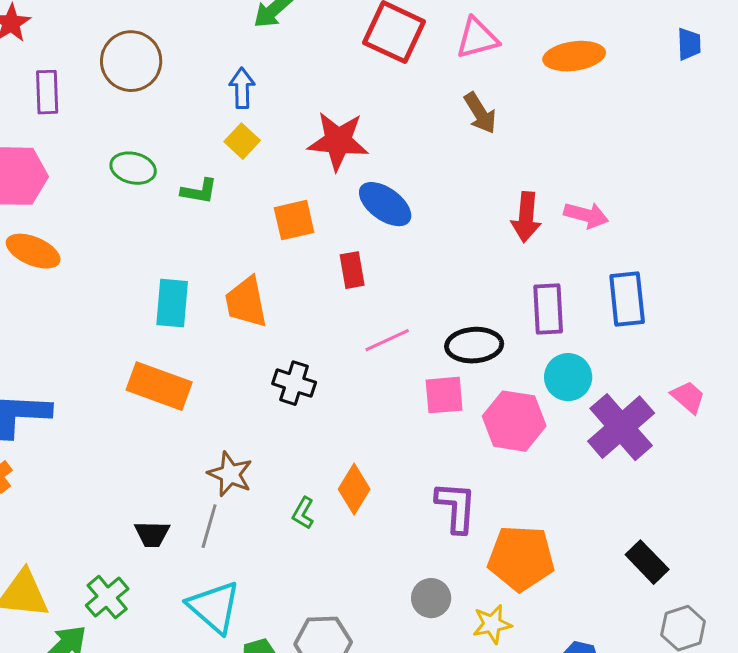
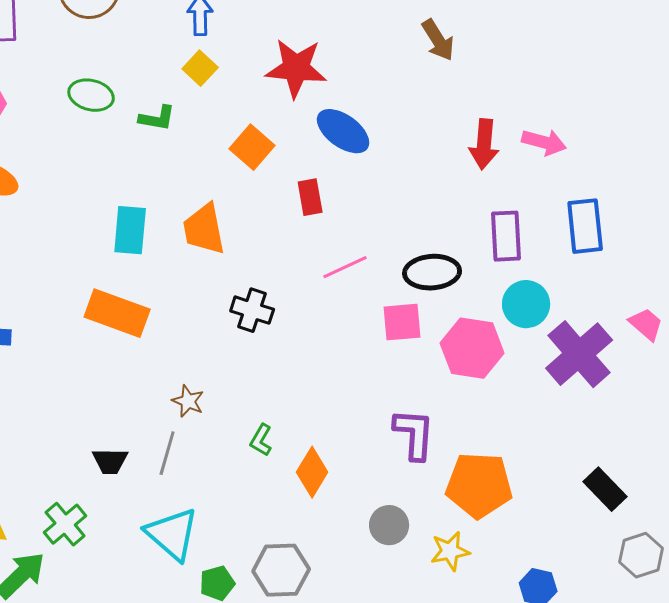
orange square: (294, 220) -> (252, 147), turned -36
brown star: (230, 474) -> (188, 401), size x0.7
orange diamond: (354, 489) -> (312, 472), moved

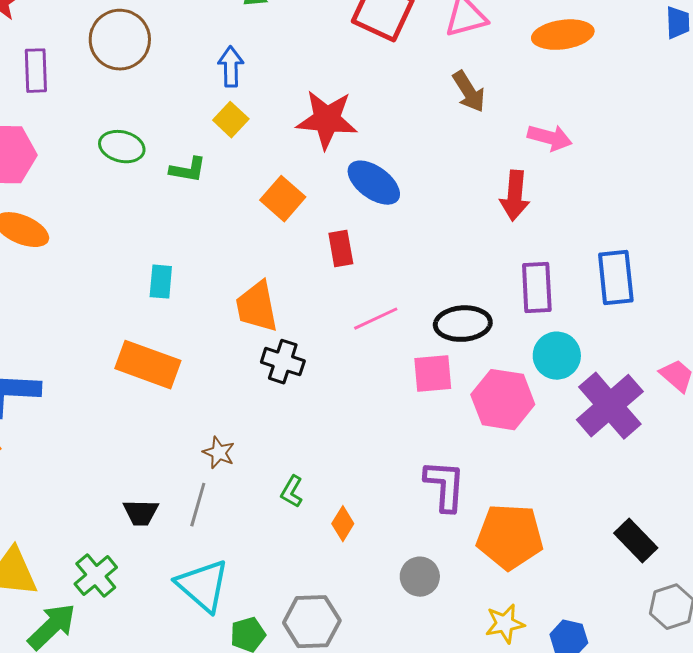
pink arrow: (544, 142) -> (550, 138), moved
orange trapezoid: (204, 229) -> (257, 307), moved
cyan rectangle: (130, 230) -> (161, 282), size x0.7
orange diamond: (312, 472) -> (343, 524), size x0.7
yellow star: (450, 551) -> (505, 624), moved

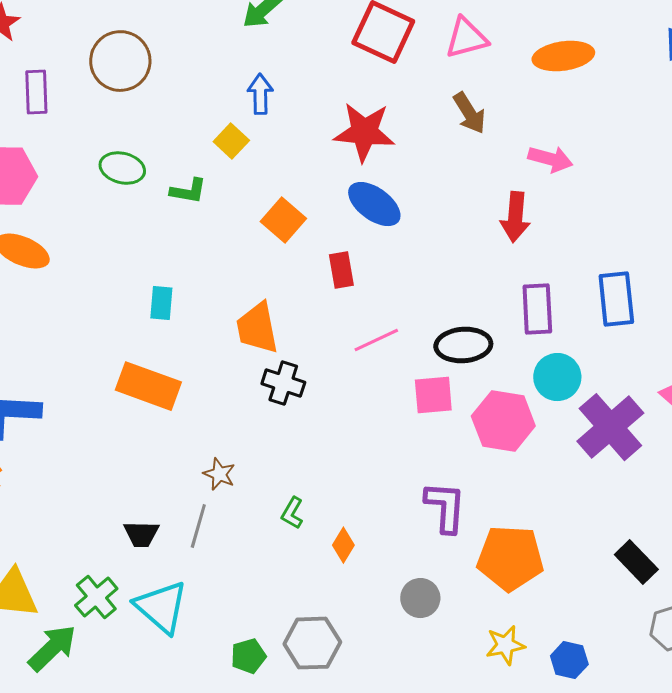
blue arrow: (231, 67) -> (260, 94), moved
red star: (327, 120) -> (364, 132), moved
cyan triangle: (203, 586) -> (161, 607), moved

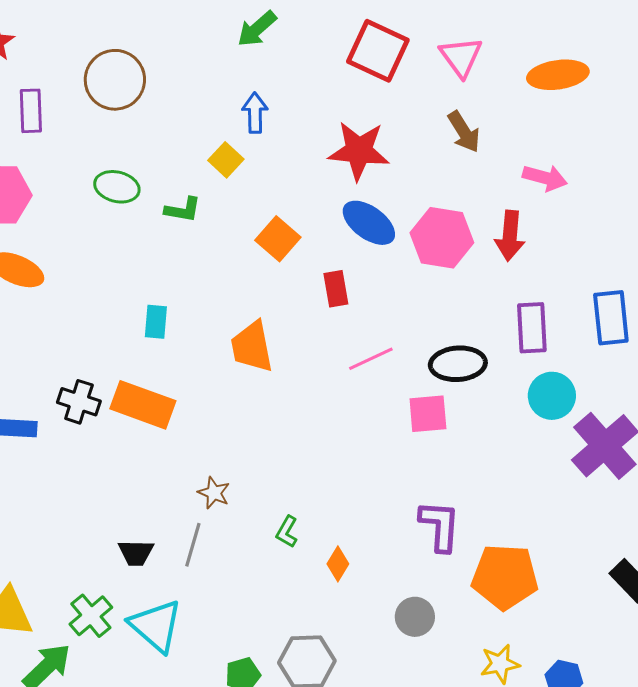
pink triangle: (466, 38) -> (461, 57), turned -51
black cross: (283, 383) -> (79, 402), moved
pink hexagon: (503, 421) -> (442, 238), moved

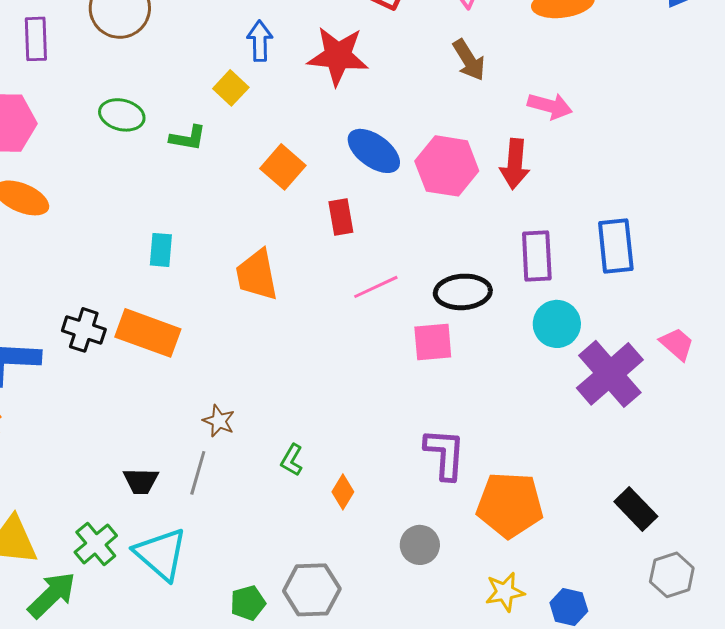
red star: (359, 151) -> (338, 56), moved

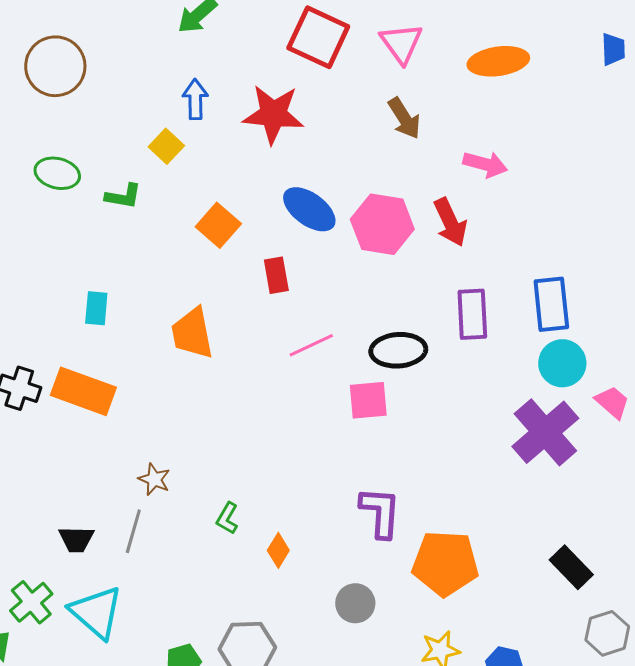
red arrow: (515, 164) -> (450, 222), turned -30
cyan circle: (557, 324) -> (562, 363), moved

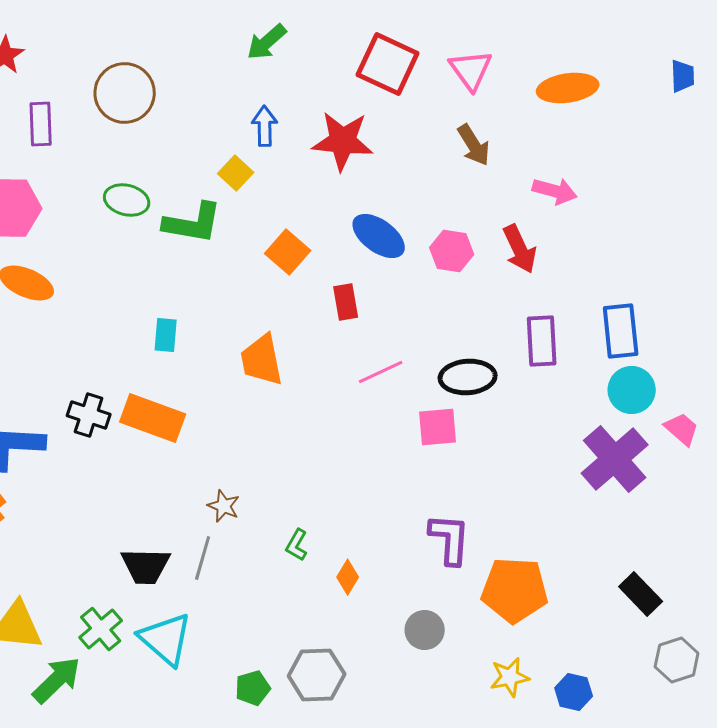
green L-shape: (123, 196) -> (193, 223), size x1.6
pink hexagon: (382, 224) -> (452, 251), size x0.7
black trapezoid: (76, 539) -> (146, 566), size x1.4

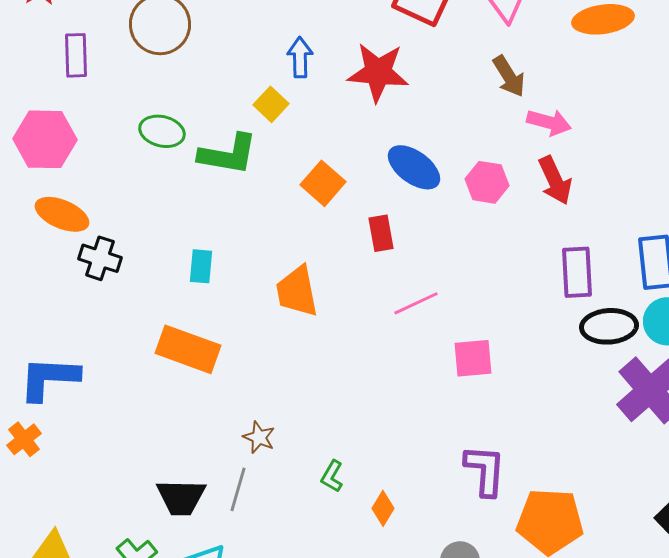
pink arrow: (555, 191) -> (549, 122), moved
black ellipse: (468, 377) -> (609, 326), moved
black cross: (89, 415) -> (100, 258), moved

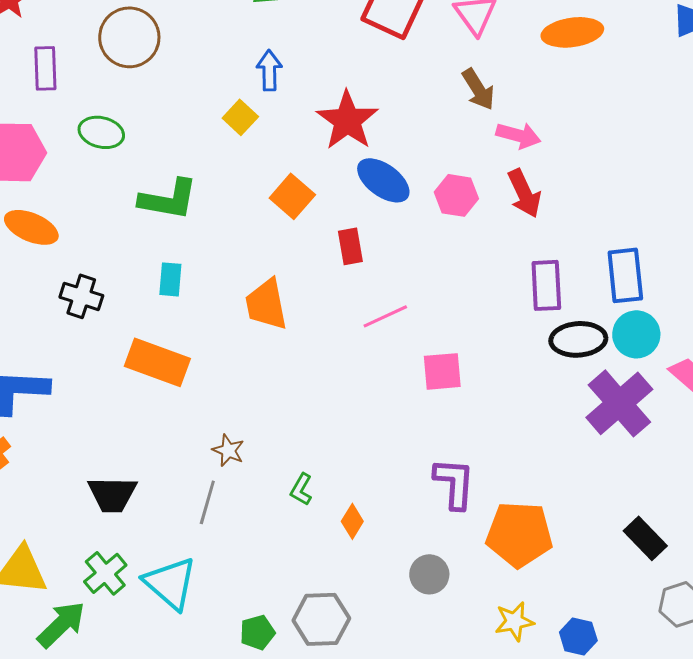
red star: (378, 72) -> (347, 120), moved, turned 30
green ellipse: (162, 131) -> (101, 132), moved
green L-shape: (228, 154) -> (168, 199), moved
black cross: (100, 258) -> (81, 296), moved
black trapezoid: (181, 497) -> (112, 494), moved

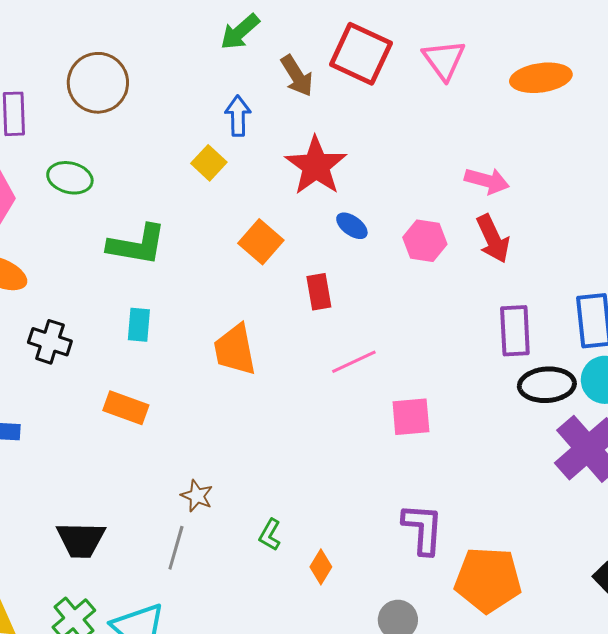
brown arrow: (478, 89) -> (297, 76), moved
blue ellipse: (383, 180) -> (352, 226), size x0.6
orange rectangle: (157, 362) -> (126, 408), size x0.7

